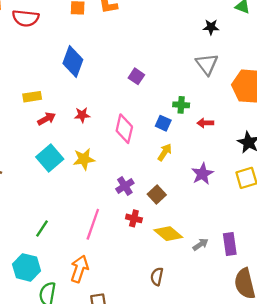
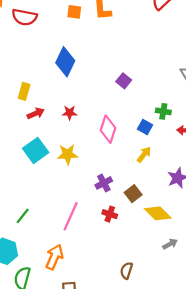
yellow rectangle: (32, 97) -> (24, 91), turned -70
yellow diamond: (168, 234) -> (158, 213), moved

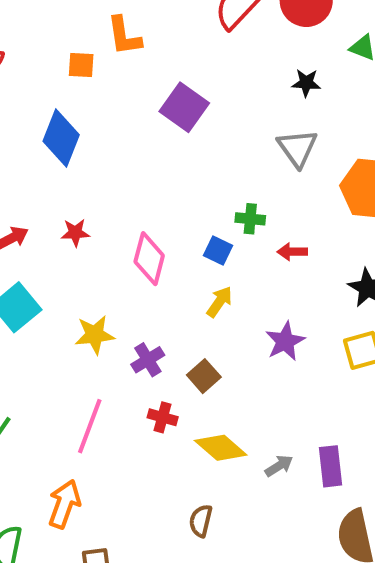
orange square: (74, 12) -> (81, 65), moved
purple square: (124, 81) -> (184, 107), moved, size x1.6
yellow star: (68, 154) -> (95, 335), moved
yellow diamond: (158, 213) -> (221, 448), moved

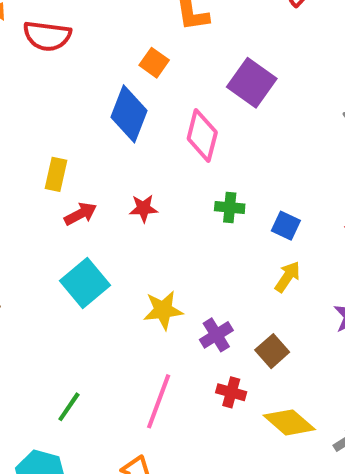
orange square: (81, 65) -> (154, 63), moved, turned 32
green cross: (250, 219) -> (230, 207), moved
pink diamond: (149, 259) -> (202, 136), moved

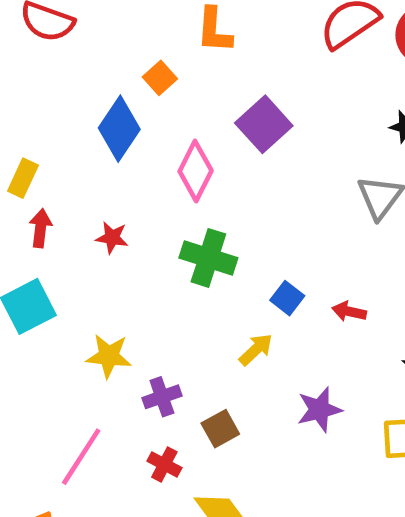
green cross: (230, 207) -> (208, 258), size x1.6
red arrow: (81, 214) -> (40, 228), turned -68
blue square: (286, 226) -> (287, 298), moved

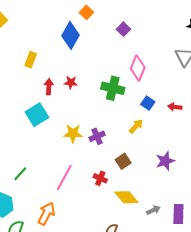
purple square: (264, 124) -> (123, 29), moved, size x0.6
pink diamond: (196, 171) -> (138, 68), moved
red arrow: (40, 228) -> (49, 87), moved
purple cross: (162, 397) -> (97, 136), moved
purple star: (319, 410) -> (165, 161), moved

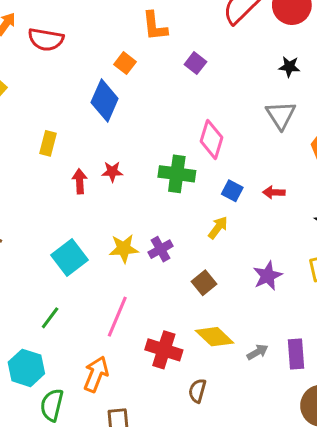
purple square: (123, 29) -> (195, 63), moved
cyan square: (37, 115) -> (70, 258), moved
red cross: (100, 178) -> (164, 350), moved, size x1.6

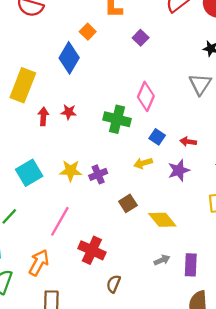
yellow rectangle: (48, 143) -> (23, 85), size x1.8
yellow arrow: (218, 228) -> (143, 163), turned -150
purple star: (268, 276) -> (179, 170), moved
yellow diamond: (214, 337) -> (162, 220), moved

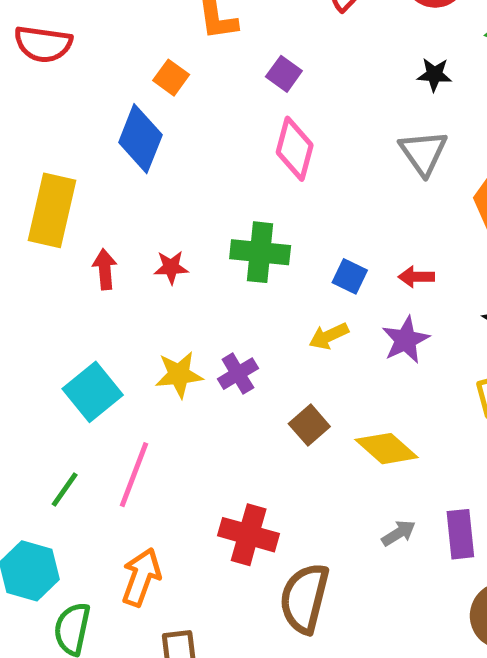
pink diamond: (146, 96) -> (295, 149), moved
red star: (69, 112) -> (171, 267), moved
pink line: (60, 221) -> (134, 475), moved
brown semicircle: (114, 284) -> (304, 598), size x1.8

